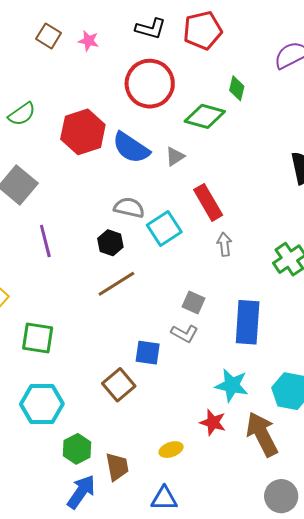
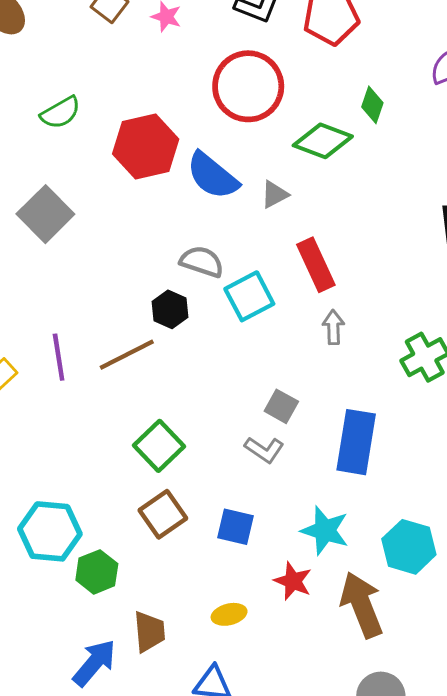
purple line: (45, 241) -> (59, 357), moved
brown line: (116, 284) -> (127, 355), moved
green square: (38, 338) -> (159, 446), moved, turned 32
blue square: (148, 353) -> (236, 527), moved
green hexagon: (77, 449) -> (97, 572), moved

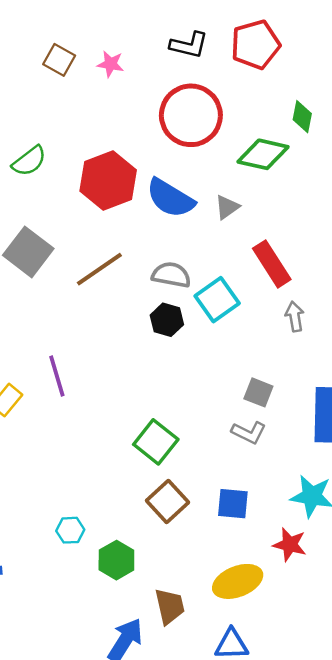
black hexagon: (170, 309) -> (167, 320), moved
brown line: (127, 355) -> (99, 269), moved
cyan hexagon: (50, 531) -> (70, 530), size x0.5
yellow ellipse: (229, 614) -> (238, 581), size x1.6

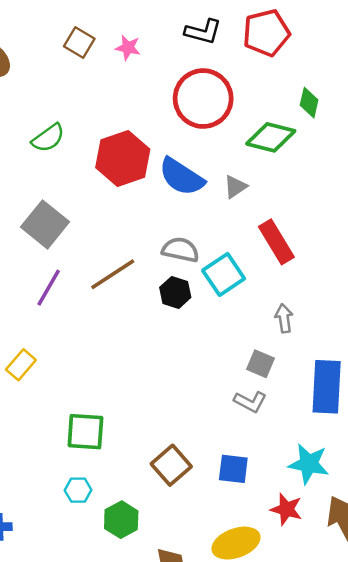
brown line: (99, 269) -> (113, 274), moved
gray arrow: (295, 317) -> (284, 318), moved
purple line: (57, 376) -> (49, 288), moved, turned 45
green square: (156, 442) -> (85, 432), moved, turned -36

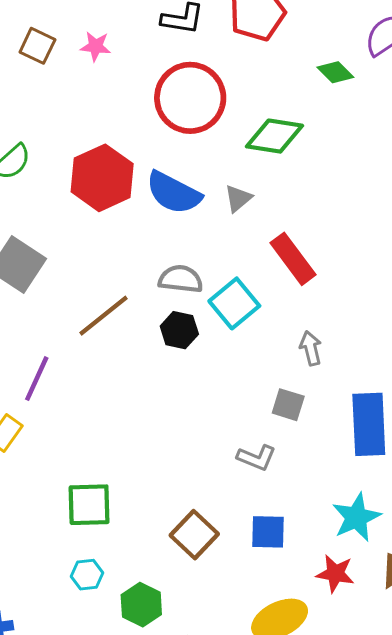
green diamond: (309, 103) -> (335, 72), moved, turned -52
purple line: (49, 288) -> (37, 379), moved
gray L-shape: (250, 402) -> (256, 458), moved
cyan star: (309, 464) -> (356, 517), turned -30

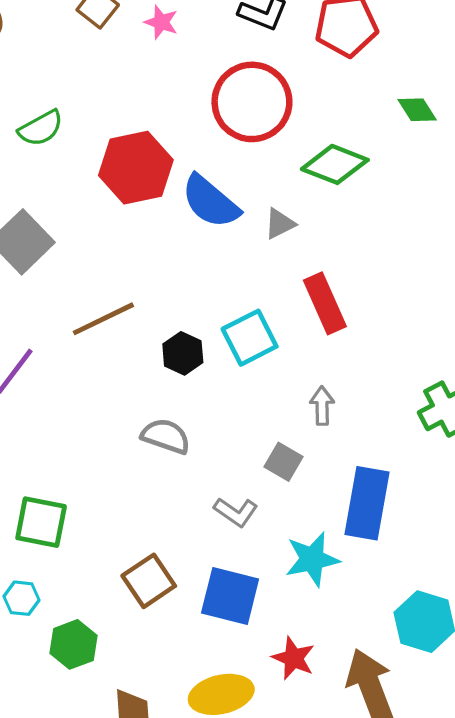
gray semicircle: (181, 279) -> (166, 436), moved
cyan star: (356, 517) -> (312, 559), moved
blue square: (268, 532) -> (230, 596), size x1.4

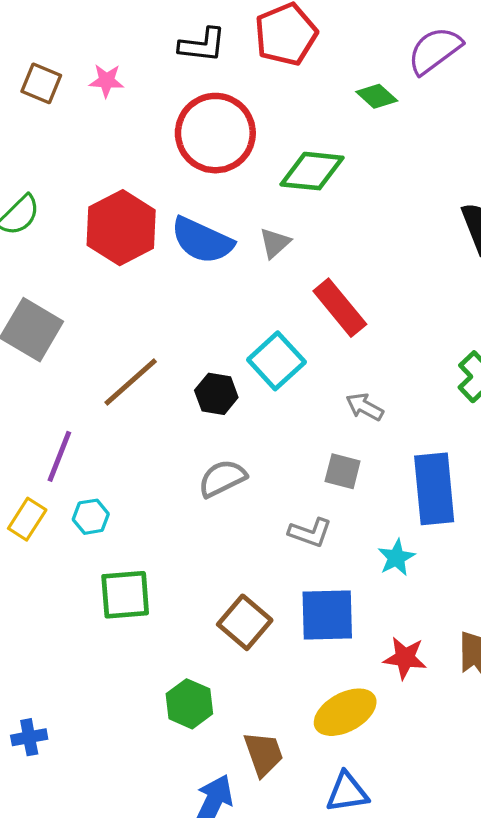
gray arrow: (322, 406) -> (365, 407), turned -45
gray semicircle: (166, 436) -> (222, 478), turned -30
cyan star: (312, 559) -> (396, 558), size x0.7
cyan hexagon: (22, 598) -> (91, 517), moved

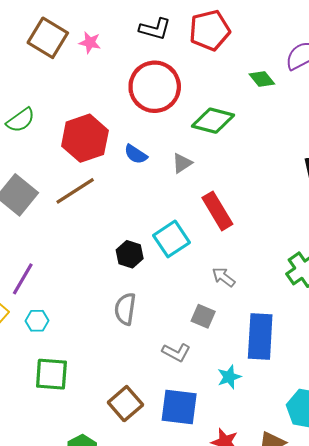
brown square: (41, 83) -> (48, 38), size x1.5
blue semicircle: (202, 240) -> (136, 154), size x0.6
brown line: (131, 382) -> (75, 191), moved
gray semicircle: (222, 478) -> (125, 309), turned -64

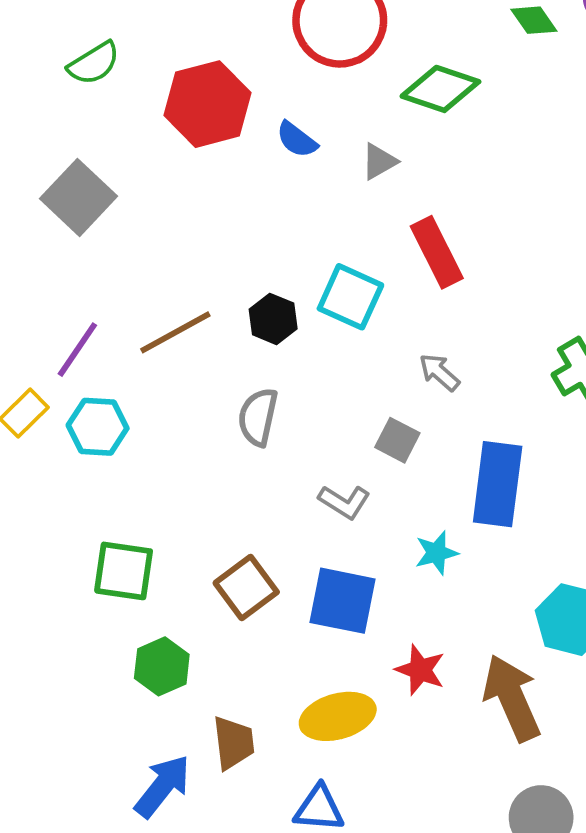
brown line: (75, 191) -> (175, 332), moved
cyan square: (172, 239) -> (350, 297), turned -36
cyan hexagon: (37, 321) -> (98, 427), size x1.4
green square: (51, 374) -> (124, 571), moved

